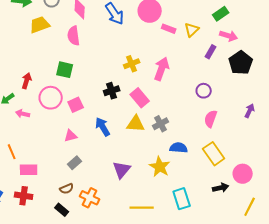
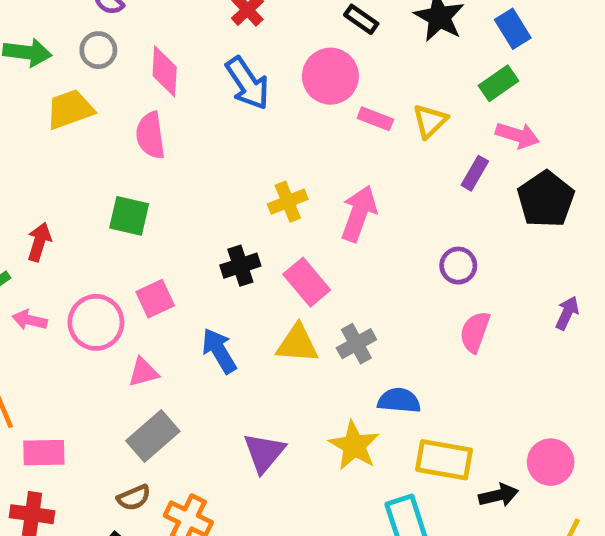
pink circle: (51, 98) -> (96, 322), moved
yellow rectangle: (214, 154) -> (444, 460), moved, turned -45
gray rectangle: (75, 163) -> (153, 436), size x1.5

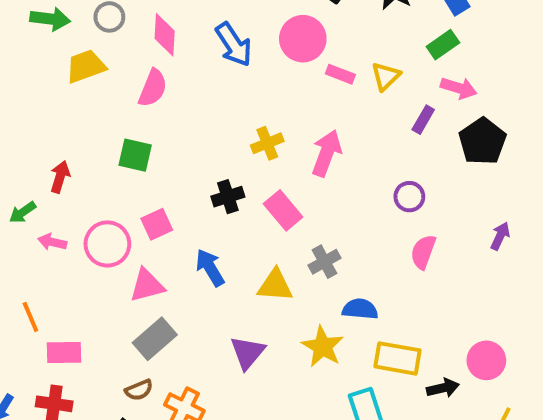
pink semicircle: (150, 135) -> (153, 88), turned -150
yellow triangle: (297, 344) -> (275, 285), moved
pink triangle: (143, 372) -> (147, 285), size x1.4

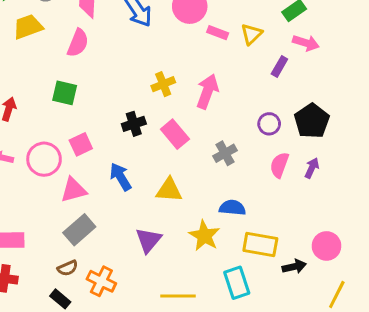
black pentagon: (482, 141) -> (312, 121), moved
purple arrow: (500, 236) -> (312, 168), moved
gray cross: (325, 262) -> (225, 153), moved

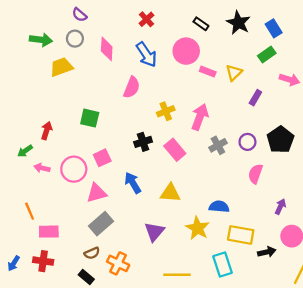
pink semicircle: (78, 43) -> (132, 87), moved
pink arrow: (306, 43) -> (289, 79), moved
gray cross: (225, 153) -> (218, 145), moved
purple arrow: (312, 168) -> (280, 207), moved

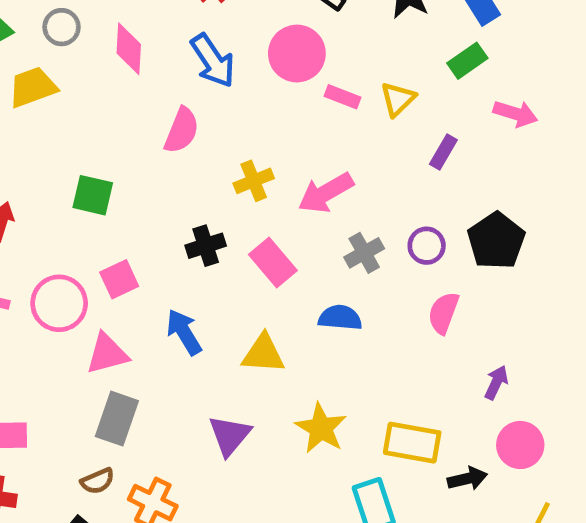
pink arrow: (200, 117) -> (326, 193), turned -140
blue semicircle: (219, 207) -> (340, 318), moved
gray rectangle: (101, 224) -> (117, 419), turned -30

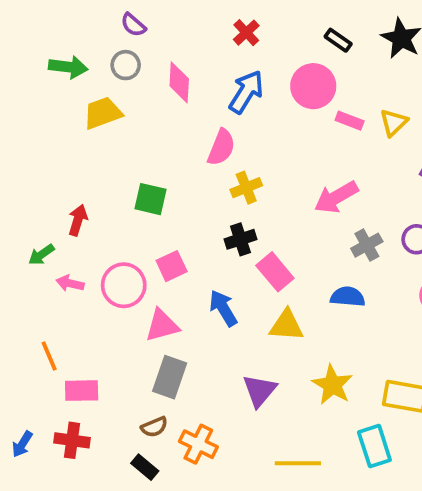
blue arrow: (213, 61) -> (246, 92), turned -114
yellow cross: (254, 181) -> (246, 188), moved
pink rectangle: (273, 262) -> (275, 272), moved

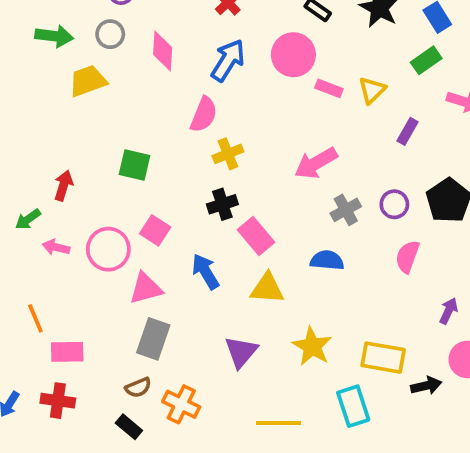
pink square: (172, 266) -> (155, 230), turned -32

